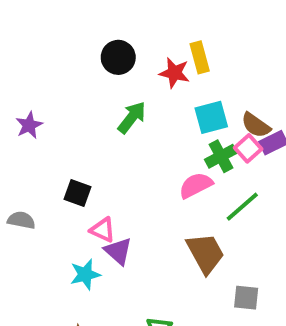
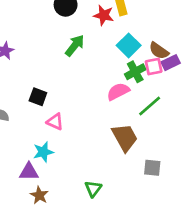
cyan square: (211, 117) -> (129, 45), turned -30
pink square: (248, 148) -> (154, 67), turned 30
purple triangle: (118, 251) -> (29, 172), moved, turned -42

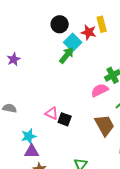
cyan square: (129, 45) -> (73, 42), moved
black square: (38, 97) -> (65, 119), moved
cyan star: (43, 152) -> (29, 136), moved

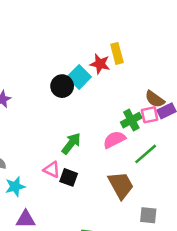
black circle: (60, 24) -> (62, 86), moved
green arrow: (67, 55) -> (71, 144), moved
cyan star: (29, 136) -> (15, 187), moved

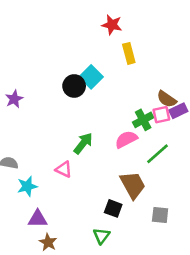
red star: (100, 64) -> (112, 25), moved
black square: (69, 177) -> (113, 208), moved

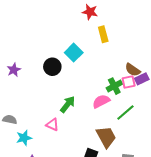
black circle: (74, 86) -> (52, 67), moved

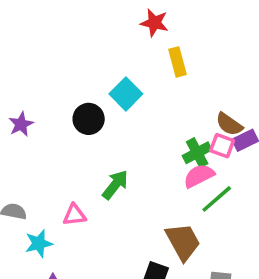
pink square: (129, 82) -> (222, 146), turned 32
pink semicircle: (101, 101) -> (199, 176), moved
pink triangle: (52, 125) -> (74, 215), moved, turned -32

